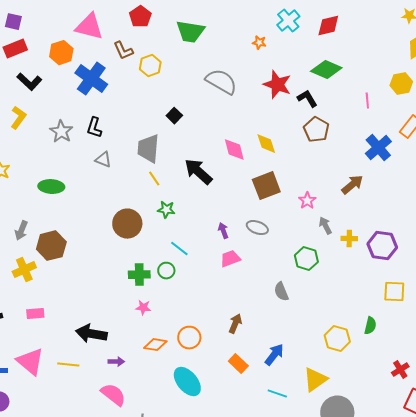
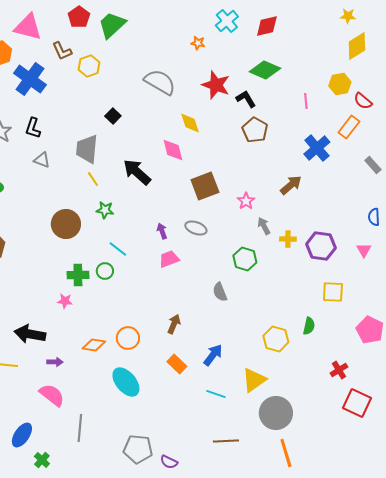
green trapezoid: (190, 32) -> (112, 25), moved, turned 128
yellow diamond: (266, 144) -> (190, 123), moved
pink star: (143, 308) -> (65, 301), moved

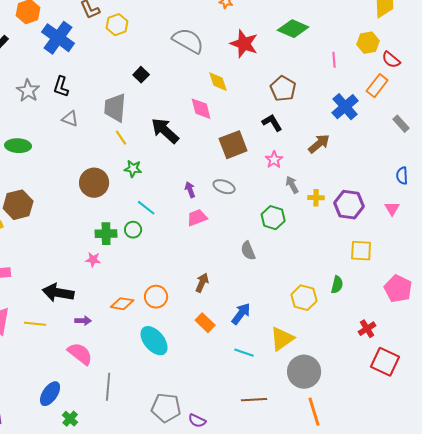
black L-shape: (246, 99) -> (272, 123), moved

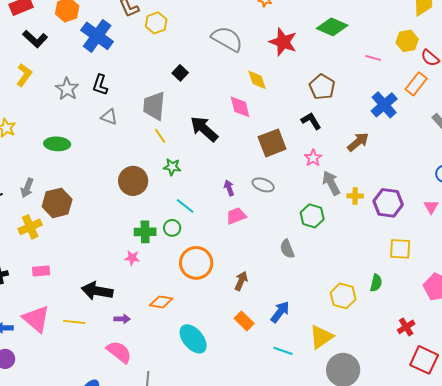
pink line: (334, 60) -> (373, 58), turned -70
gray arrow: (292, 185) -> (331, 183), size x1.4
orange circle: (156, 297) -> (196, 263), moved, size x1.4

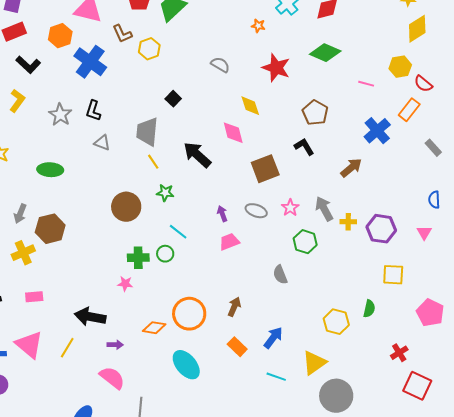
gray semicircle: (227, 39) -> (220, 65), size x0.6
pink star: (313, 158) -> (290, 208), moved
orange circle: (196, 263) -> (189, 314), moved
yellow line: (74, 322) -> (67, 348), turned -65

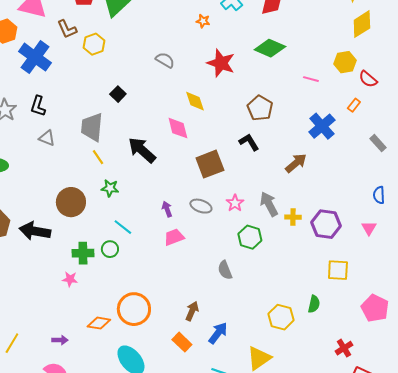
orange rectangle: (409, 110) -> (354, 105), size x0.6
brown arrow: (234, 307) -> (192, 311), moved
black arrow: (90, 317) -> (35, 231), moved

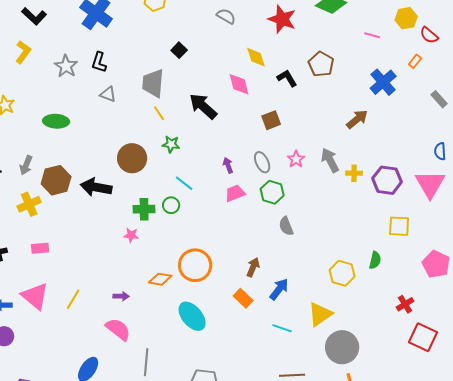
black L-shape: (249, 142) -> (287, 78), moved
brown square: (210, 164) -> (271, 120), size x0.7
gray ellipse: (201, 206) -> (262, 162), turned 45
pink triangle: (369, 228) -> (430, 184), size x2.0
green hexagon: (250, 237) -> (272, 192), moved

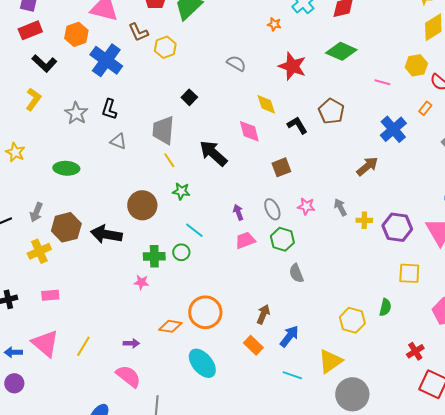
pink star: (296, 159) -> (306, 206), turned -30
gray arrow: (330, 160) -> (340, 207), size x0.7

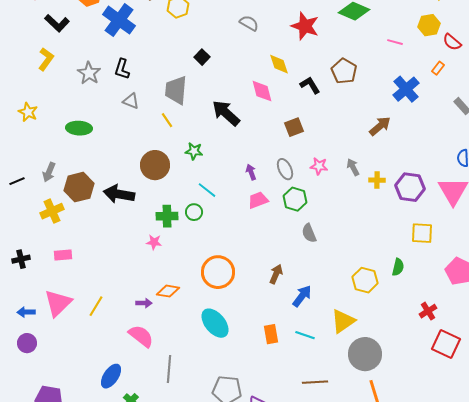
yellow line: (169, 160) -> (167, 120), moved
orange diamond: (170, 326) -> (168, 291), moved
pink triangle: (45, 343) -> (58, 303), turned 36
orange rectangle: (253, 345) -> (271, 334), moved, turned 36

